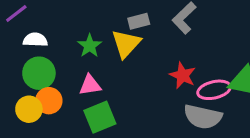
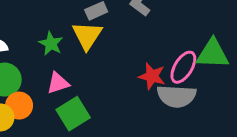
red star: (183, 75) -> (152, 76), moved
pink ellipse: (214, 90) -> (183, 67), turned -36

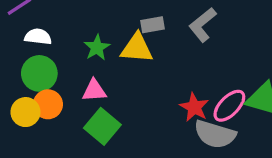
yellow triangle: (87, 35) -> (137, 48), turned 48
green square: (73, 114) -> (102, 126), turned -32

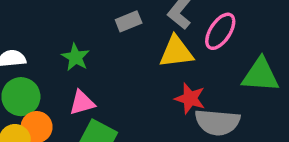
yellow triangle: (137, 48) -> (176, 52), moved
pink ellipse: (229, 106) -> (220, 31), moved

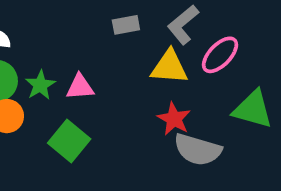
green star: (75, 57) -> (40, 85), moved
pink triangle: (82, 103) -> (80, 87), moved

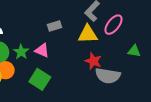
gray rectangle: (126, 25) -> (54, 26), moved
pink triangle: (80, 87) -> (42, 50), turned 35
green triangle: (253, 109) -> (134, 51), size x0.6

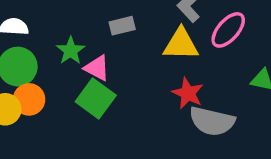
green star: (21, 52) -> (71, 51), moved
green square: (40, 79) -> (96, 98), moved

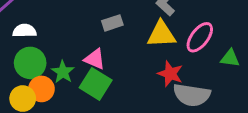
pink ellipse: (228, 30) -> (200, 37), moved
green star: (71, 51) -> (63, 72), moved

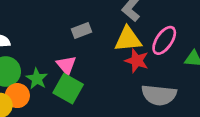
pink triangle: (95, 59) -> (66, 65), turned 30
red star: (170, 74) -> (137, 61), moved

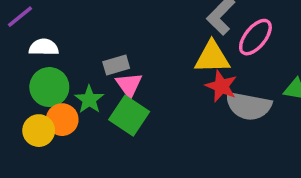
gray rectangle: (81, 31) -> (116, 65), moved
pink ellipse: (164, 40) -> (255, 37), moved
gray semicircle: (159, 95) -> (249, 106), moved

